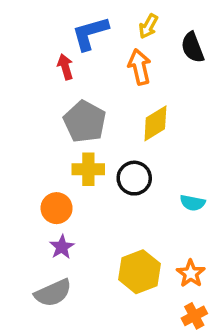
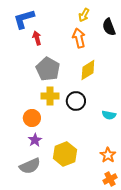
blue L-shape: (90, 33) -> (24, 19), moved
yellow hexagon: (140, 272) -> (65, 154), moved

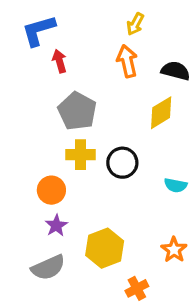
black semicircle: (109, 27) -> (176, 71), moved, turned 126
yellow diamond: (88, 70) -> (161, 113), moved
orange cross: (110, 179) -> (137, 288), moved

